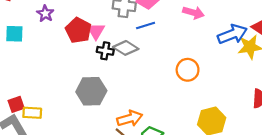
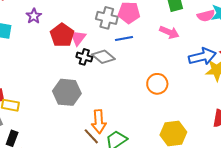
orange arrow: (130, 118) -> (99, 122), turned 95

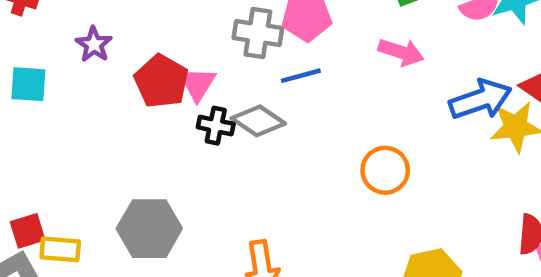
gray hexagon: (67, 92) -> (149, 229), moved

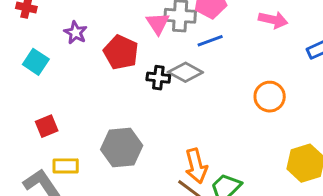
cyan square: (28, 84) -> (36, 62), turned 35
pink triangle: (198, 84) -> (158, 23), moved
red square: (28, 231) -> (47, 126), moved

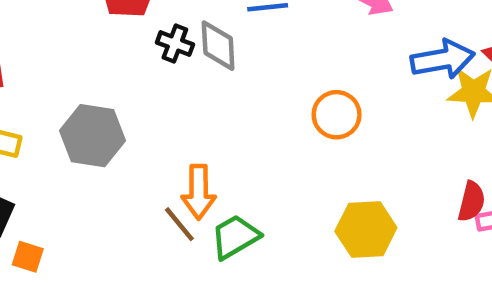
gray diamond: (185, 72) -> (218, 46), turned 44

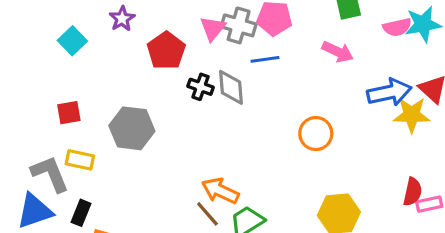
gray hexagon: (93, 136) -> (132, 128), moved
orange arrow: (199, 192) -> (220, 191), turned 117

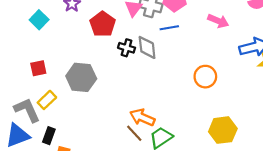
yellow rectangle: (80, 160) -> (47, 100), turned -54

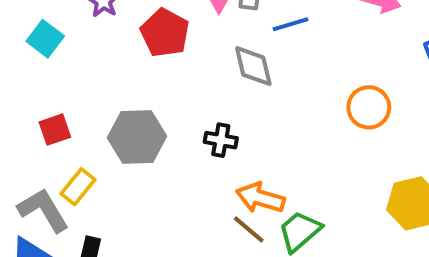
black cross: (127, 48) -> (221, 140), moved

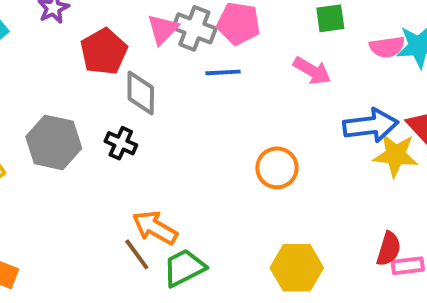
gray diamond: (253, 66) -> (141, 93), moved
black cross: (221, 140) -> (121, 143), moved

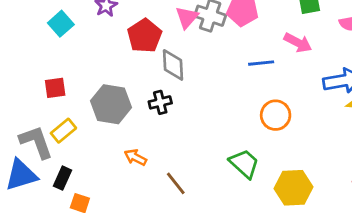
blue line: (223, 72) -> (261, 63), moved
black cross: (121, 143) -> (160, 102), turned -35
orange arrow: (155, 228) -> (135, 157), moved, size x0.7
green trapezoid: (184, 268) -> (244, 164), moved, turned 72

